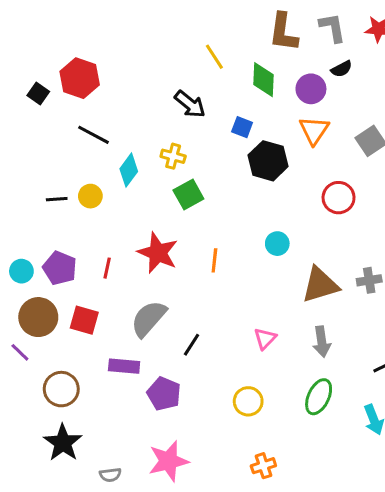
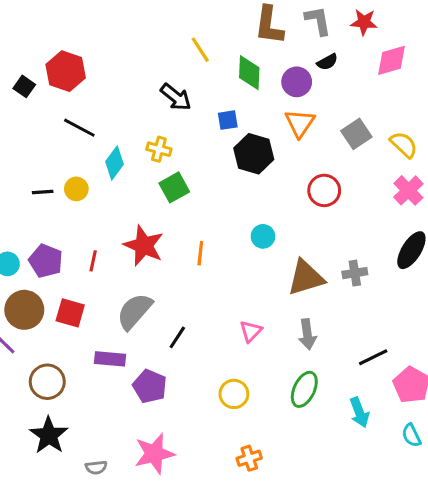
blue square: (242, 127) -> (228, 120), turned -30

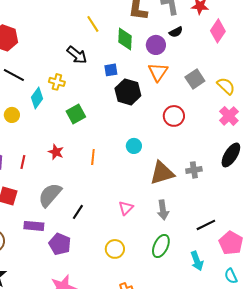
pink diamond: (392, 60) -> (218, 31), turned -40
yellow cross: (159, 149) -> (57, 82), moved
red star: (144, 246) -> (56, 152), size x0.6

